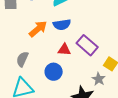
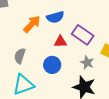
gray star: (99, 79) -> (87, 63), moved

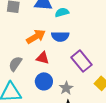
red triangle: (60, 42) -> (43, 58), moved
gray star: (87, 63) -> (66, 88), moved

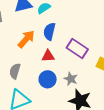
blue semicircle: (60, 36) -> (49, 31), turned 120
red triangle: (43, 58) -> (48, 56), moved

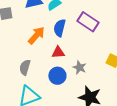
purple rectangle: (77, 49) -> (88, 22), moved
gray star: (71, 79) -> (80, 67), moved

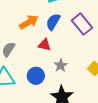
blue circle: (57, 76) -> (36, 76), moved

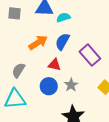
purple rectangle: (82, 24) -> (90, 55), moved
blue circle: (36, 76) -> (49, 86), moved

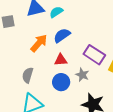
blue semicircle: (62, 42) -> (62, 35), turned 42
purple rectangle: (90, 55) -> (94, 55), moved

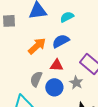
cyan semicircle: (56, 12) -> (67, 17), moved
gray semicircle: (28, 75) -> (36, 79), moved

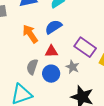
orange arrow: (37, 46) -> (30, 34), turned -78

